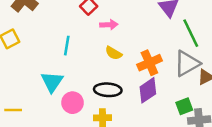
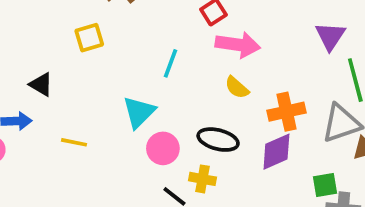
pink arrow: (109, 25) -> (238, 45), size x1.6

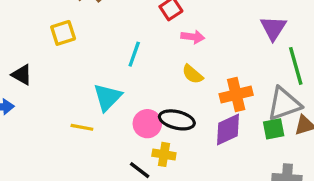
pink arrow: (238, 45) -> (193, 37), size x0.6
yellow line: (74, 142) -> (82, 127), moved
pink circle: (163, 148) -> (147, 124), moved
green square: (325, 185) -> (274, 129), moved

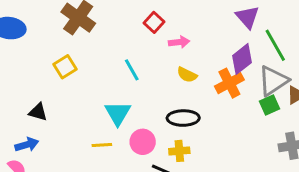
cyan line: (134, 54) -> (132, 70), turned -35
pink circle: (147, 124) -> (143, 142), moved
purple diamond: (228, 130) -> (242, 59), moved

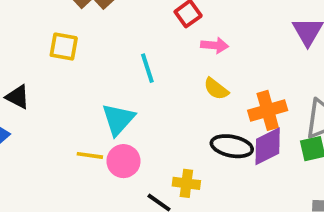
purple diamond: (242, 59) -> (268, 146), moved
yellow square: (65, 67) -> (64, 47), turned 30
black ellipse: (183, 118) -> (232, 146), moved
pink circle: (143, 142) -> (123, 161), moved

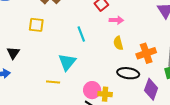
yellow semicircle: (216, 89) -> (118, 43), turned 40
black triangle: (18, 97) -> (13, 53), turned 40
purple diamond: (268, 146) -> (151, 89), moved, turned -40
pink circle: (123, 161) -> (92, 90), moved

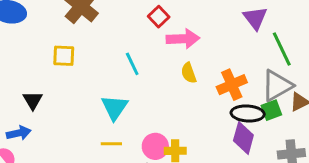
pink arrow: (116, 20) -> (183, 39), size x1.5
black ellipse: (128, 73) -> (248, 113), moved
yellow line: (53, 82) -> (111, 144), moved

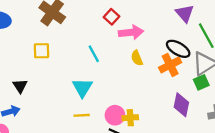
black ellipse: (248, 113) -> (178, 49), moved, turned 30

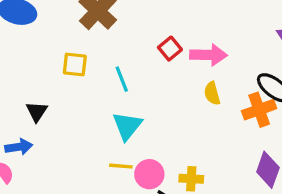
red square: (111, 17) -> (170, 49), moved
cyan line: (94, 54) -> (122, 79), moved
pink circle: (115, 115) -> (149, 174), moved

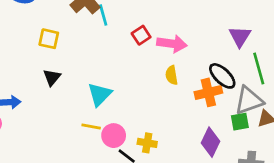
yellow square: (75, 64) -> (49, 39), moved
cyan line: (122, 79) -> (103, 15), moved
black triangle: (37, 112) -> (52, 77), moved

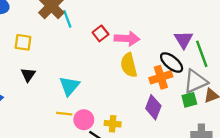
purple triangle: (240, 36) -> (184, 40), moved
yellow semicircle: (172, 75) -> (129, 65), size x1.5
purple diamond: (210, 142) -> (153, 107), moved

